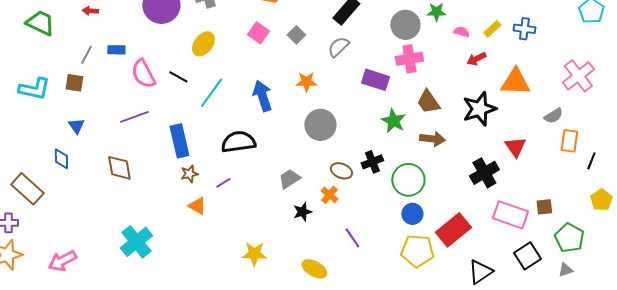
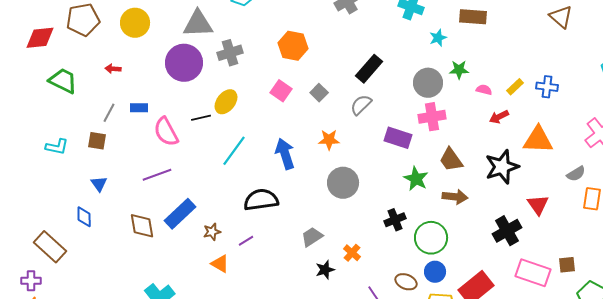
black line: (178, 77) -> (201, 118), moved, turned -42
cyan L-shape: (34, 89) -> (57, 147), size x0.7
blue rectangle: (179, 141) -> (180, 214), moved, turned 60
brown ellipse: (341, 171) -> (406, 282), moved

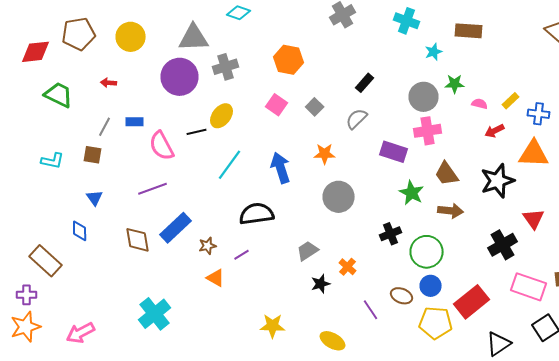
black rectangle: (369, 69) -> (364, 83), size x0.7
blue cross: (547, 87) -> (538, 114), moved

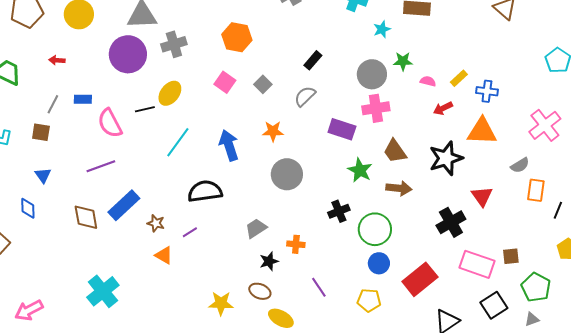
brown star: (208, 246) -> (156, 223), turned 30
orange cross: (348, 267) -> (296, 244), turned -36
brown ellipse: (402, 296) -> (260, 291), moved
yellow pentagon: (436, 323) -> (369, 300), moved, size x0.7

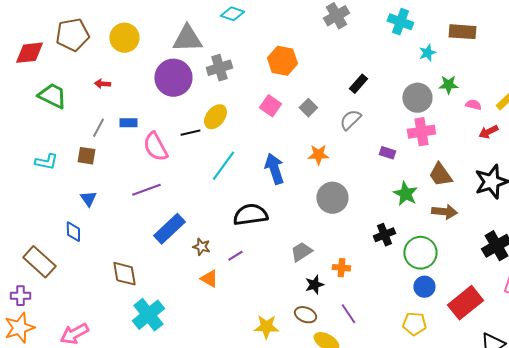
purple rectangle: (342, 129) -> (387, 153), size x0.6
brown diamond: (86, 217) -> (124, 274), moved
purple line: (319, 287) -> (348, 314), moved

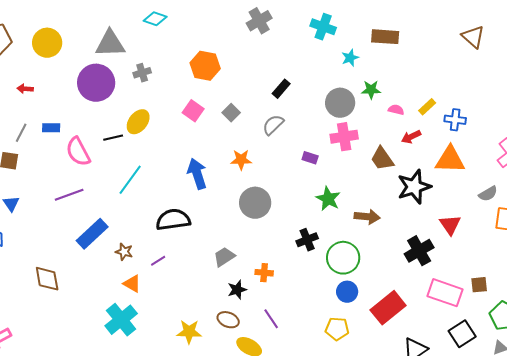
gray cross: (219, 68) -> (142, 73), size x0.7
cyan line: (223, 166) -> (130, 180), moved
brown trapezoid: (440, 175) -> (382, 159), moved
cyan cross: (148, 315) -> (121, 320), moved

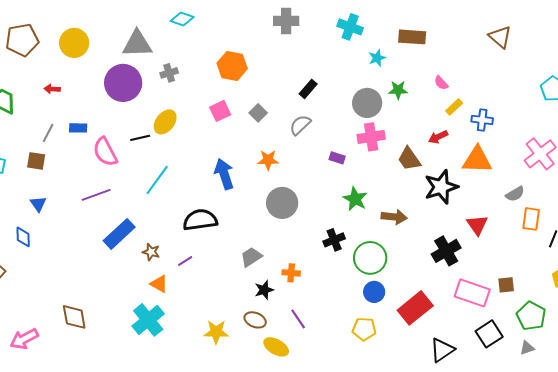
gray cross: (259, 21) -> (286, 21), turned 30
pink semicircle: (396, 110) -> (441, 83), moved, turned -147
pink square: (193, 111) -> (220, 111), turned 30
brown diamond: (47, 279) -> (74, 317), moved

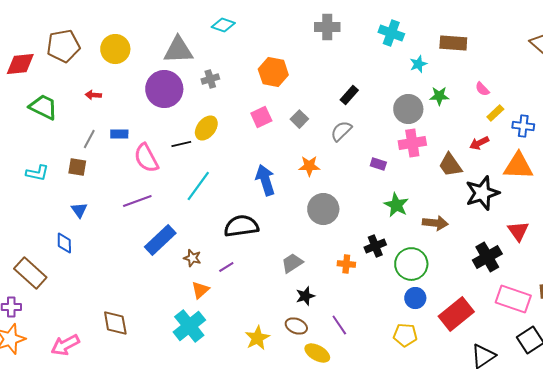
orange cross: (291, 273) -> (346, 264), moved
orange triangle: (159, 284) -> (200, 290), turned 48
yellow star: (216, 332) -> (257, 338), turned -30

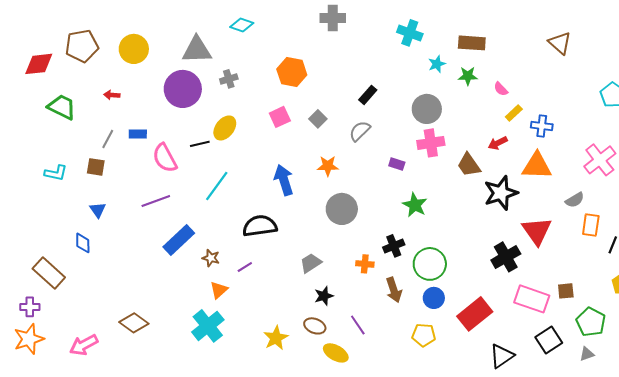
gray cross: (327, 27) -> (333, 18), moved
green star: (439, 96) -> (468, 76), moved
brown arrow: (435, 223) -> (394, 290), moved, turned 65
red triangle: (518, 231) -> (537, 231), size x1.4
brown diamond: (115, 323) -> (134, 323), turned -44

